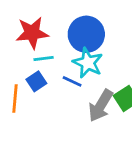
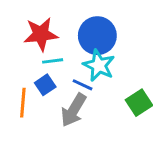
gray arrow: (101, 106) -> (74, 110), moved

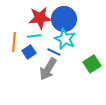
red star: (41, 34) -> (40, 18), moved
orange line: (23, 103) -> (14, 42), moved

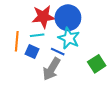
blue square: (29, 52) -> (32, 52), turned -32

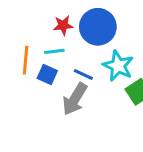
red star: (43, 17) -> (63, 25), size x0.6
cyan star: (69, 38) -> (118, 66), moved

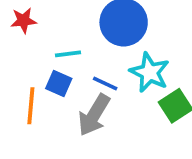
red star: (63, 25) -> (23, 20), moved
orange line: (26, 60) -> (31, 106), moved

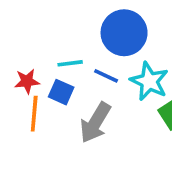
red star: (23, 20) -> (27, 81), moved
blue line: (105, 84) -> (106, 76), moved

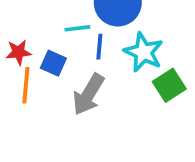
cyan line: (70, 63) -> (77, 28), moved
blue line: (106, 76) -> (99, 47), turned 70

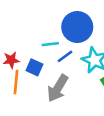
blue line: (99, 47) -> (65, 56), turned 49

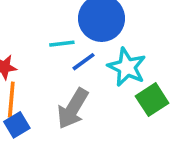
blue square: (34, 67) -> (17, 125), moved, turned 35

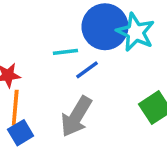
cyan star: (127, 67) -> (135, 32), moved

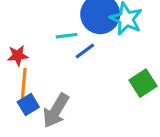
gray arrow: (76, 117) -> (56, 111), moved

